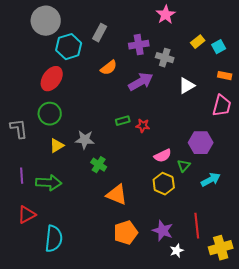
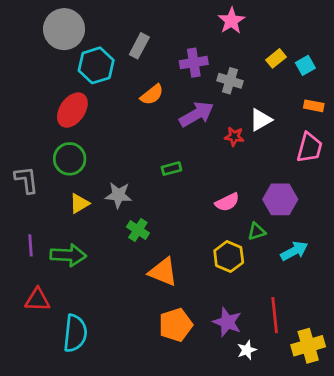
red star: (143, 126) -> (234, 137), moved
pink semicircle: (163, 156) -> (227, 202), moved
green triangle: (184, 166) -> (257, 231), turned 32
red triangle: (27, 215) -> (38, 300), turned 30

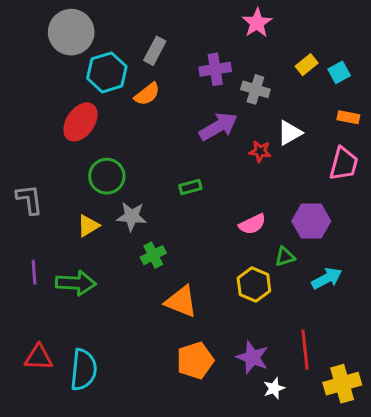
orange semicircle: (152, 95) -> (147, 94), moved
green circle: (70, 159) -> (107, 176), moved
green cross: (138, 230) -> (153, 255), turned 30
red triangle: (38, 300) -> (39, 357), moved

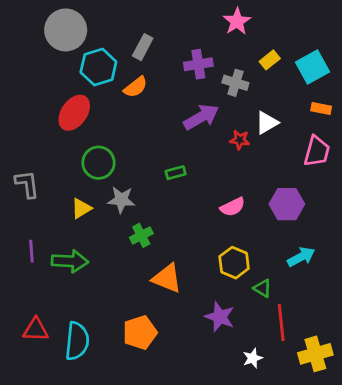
yellow rectangle: (307, 65) -> (270, 60), moved
cyan square: (339, 72) -> (313, 67), size x1.6
green triangle: (285, 257) -> (263, 288), moved, turned 48
purple star: (252, 357) -> (220, 317), moved
orange pentagon: (195, 360) -> (140, 333), moved

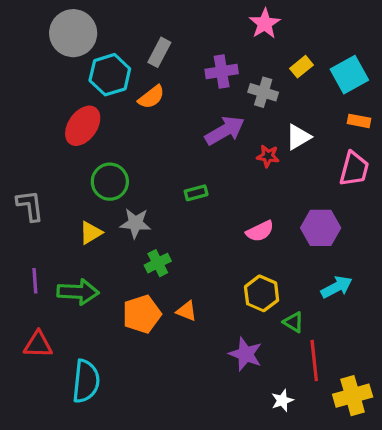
orange triangle: (167, 278) -> (186, 311), size x0.6
red triangle: (36, 330) -> (38, 345), moved
orange pentagon: (140, 333) -> (142, 314), moved

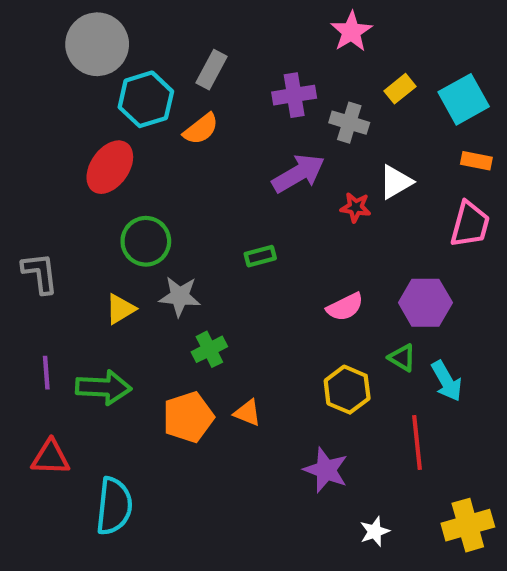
cyan arrow: (337, 287) -> (447, 381), turned 88
green triangle: (293, 322) -> (402, 358), moved
red line: (314, 360) -> (417, 442), moved

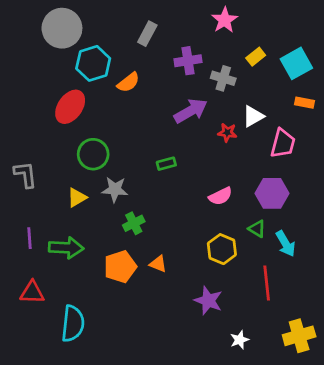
gray rectangle: (212, 70) -> (147, 34), moved
pink trapezoid: (470, 224) -> (283, 143), moved

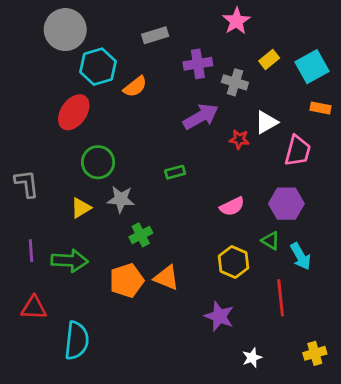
gray rectangle: (147, 34) -> (155, 35), turned 45
orange triangle: (158, 264) -> (166, 278), size x1.4
yellow cross: (299, 336) -> (315, 353), size x0.7

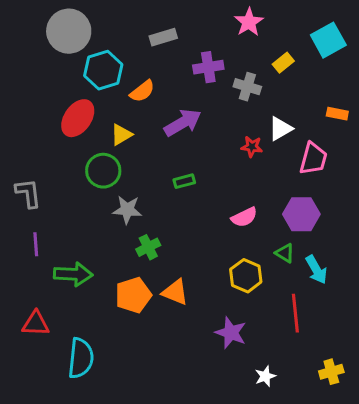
cyan square: (312, 67) -> (328, 40), moved
purple arrow: (201, 117) -> (183, 123), moved
yellow triangle: (81, 208) -> (121, 135), moved
purple line: (31, 251) -> (36, 244), moved

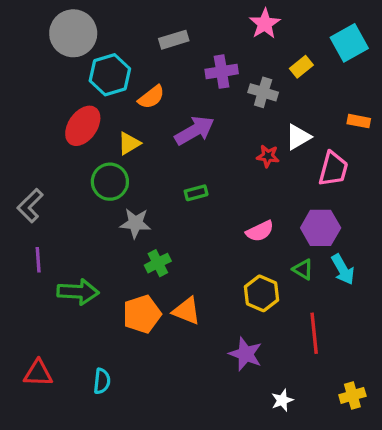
gray L-shape: (28, 193) -> (30, 206), turned -128
cyan arrow: (316, 270) -> (343, 269), moved
red triangle: (36, 324) -> (38, 373), moved
cyan semicircle: (81, 358) -> (102, 381), moved, size x0.6

